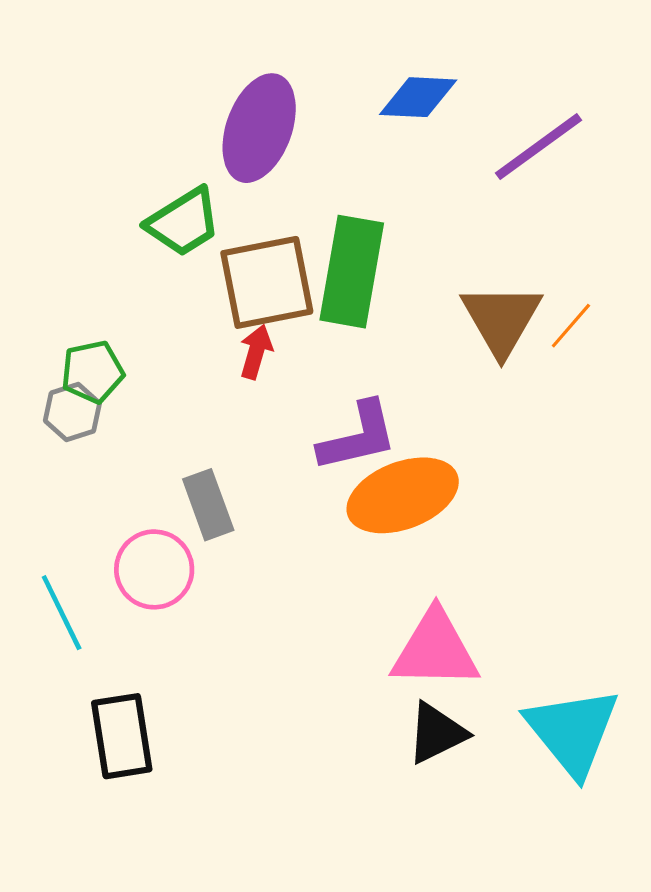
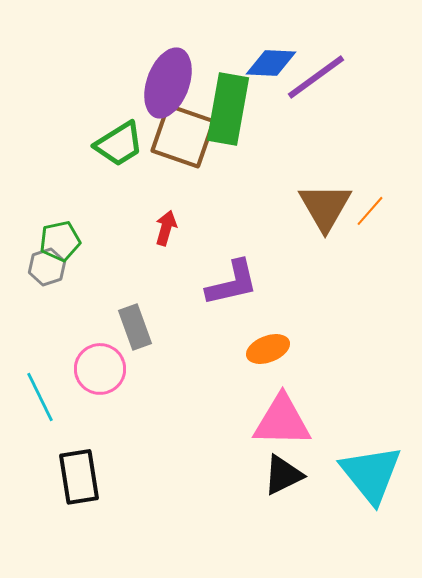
purple line: (538, 147) -> (316, 77), moved
green rectangle: (352, 272) -> (228, 109), moved
brown square: (267, 282) -> (183, 136), moved, turned 30
orange ellipse: (403, 495) -> (268, 349), moved, size x0.6

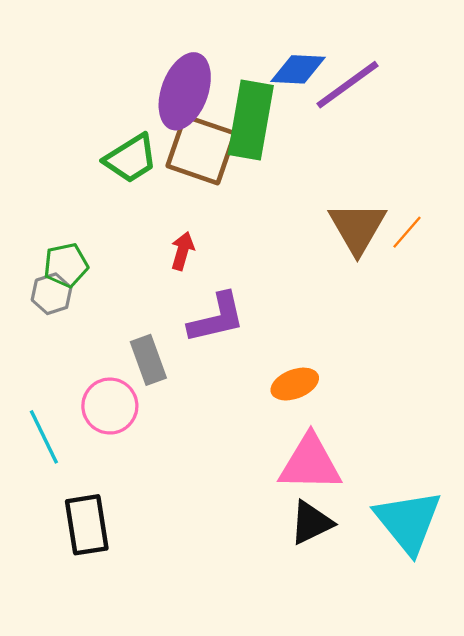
purple L-shape: (232, 283) -> (217, 318), moved

